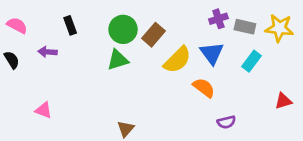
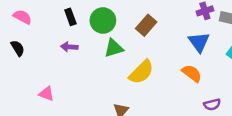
green circle: (123, 29) -> (103, 20), moved
purple arrow: (48, 52) -> (69, 47), moved
yellow semicircle: (177, 60) -> (141, 72), moved

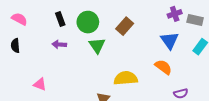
black semicircle: (18, 48) -> (15, 46), turned -152
green triangle: (114, 48) -> (97, 46), turned -48
yellow semicircle: (141, 72) -> (126, 78), moved, turned -140

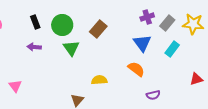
gray rectangle: (195, 20) -> (167, 23), turned -63
yellow semicircle: (126, 78) -> (99, 80), size x0.7
pink triangle: (40, 84) -> (15, 86), turned 32

